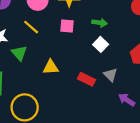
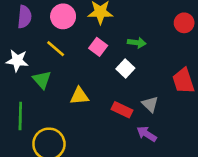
pink square: (67, 26) -> (98, 47), turned 32
white square: (101, 44) -> (125, 68), moved
purple arrow: (127, 100) -> (147, 134), moved

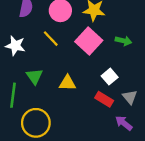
pink square: (98, 47) -> (89, 41), size x1.6
white square: (125, 68) -> (110, 77), moved
green triangle: (42, 80) -> (34, 76), moved

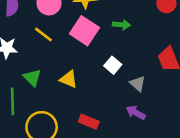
yellow triangle: (67, 83) -> (69, 79), turned 30
red rectangle: (104, 99) -> (89, 122), moved

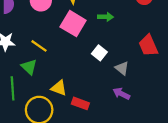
yellow line: (43, 34) -> (39, 46), moved
yellow triangle: (69, 79) -> (59, 88), moved

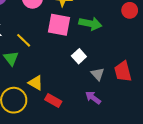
green arrow: (106, 17) -> (90, 24), size x1.5
pink square: (73, 24) -> (59, 25), turned -30
red trapezoid: (148, 45) -> (123, 71), moved

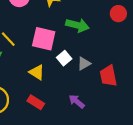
pink square: (59, 25) -> (44, 39), moved
gray triangle: (98, 74) -> (84, 64), moved, turned 40
yellow triangle: (36, 83) -> (37, 72), moved

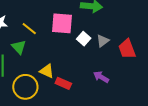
yellow triangle: (37, 72) -> (47, 71), moved

